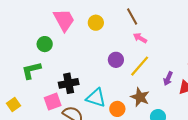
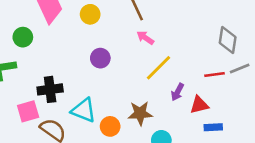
purple circle: (116, 60) -> (100, 58), moved
yellow line: (140, 66) -> (159, 68), moved
brown star: (140, 97) -> (140, 113), turned -30

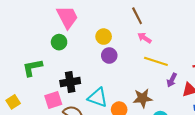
yellow circle: (90, 14) -> (104, 37), moved
green circle: (23, 37) -> (59, 42), moved
yellow line: (159, 68) -> (156, 61), turned 65

